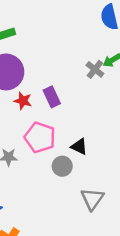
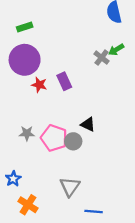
pink pentagon: (40, 137) -> (54, 138), moved
gray triangle: (92, 199) -> (70, 187), moved

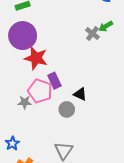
purple rectangle: (64, 81) -> (54, 81), moved
red star: (39, 85) -> (36, 58), size x1.6
pink pentagon: (54, 138) -> (40, 91), moved

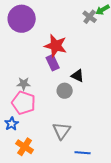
red star: (36, 58) -> (56, 46), moved
pink pentagon: (40, 91) -> (24, 103), moved

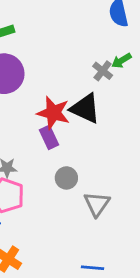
black triangle: (78, 76) -> (85, 108), moved, size x1.6
gray triangle: (62, 131) -> (97, 204), moved

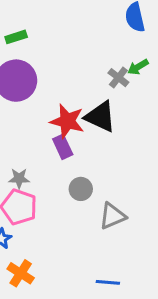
gray triangle: (97, 204) -> (112, 216), turned 32

